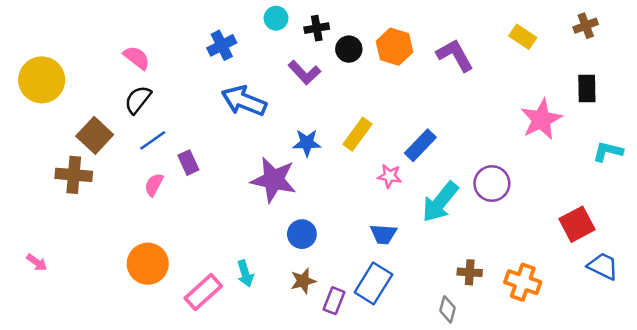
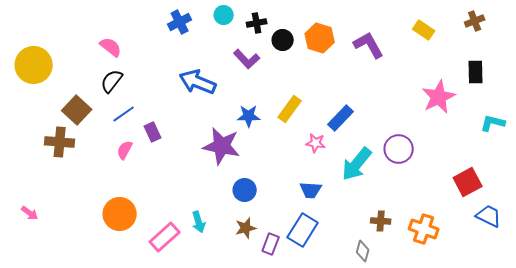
blue cross: (222, 45) -> (180, 22), moved

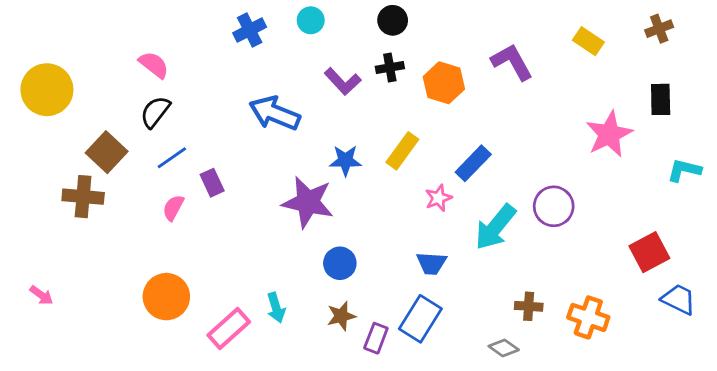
black cross: (257, 23) -> (390, 67), moved
orange hexagon: (320, 38) -> (444, 83), moved
black circle: (283, 40) -> (393, 20), moved
pink star: (316, 143) -> (438, 198), turned -30
gray diamond: (363, 251) -> (504, 348), turned -70

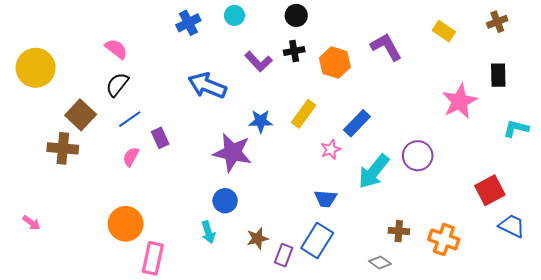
blue circle: (340, 263) -> (225, 201), moved
pink rectangle: (229, 328) -> (153, 258), moved, turned -36

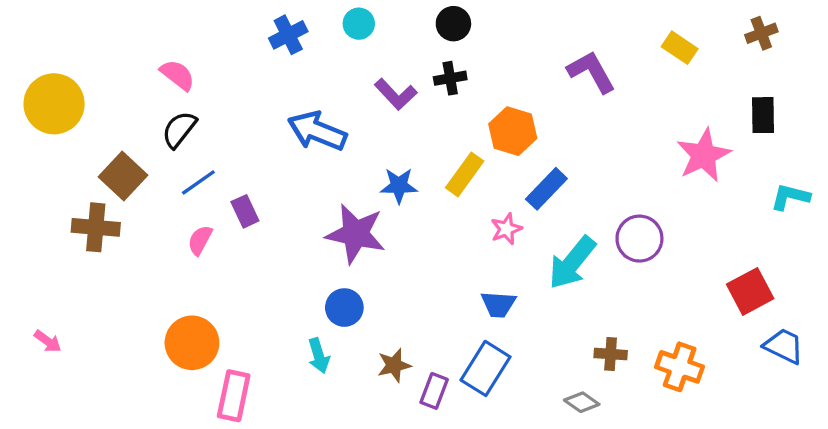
orange hexagon: (335, 63) -> (513, 131), moved

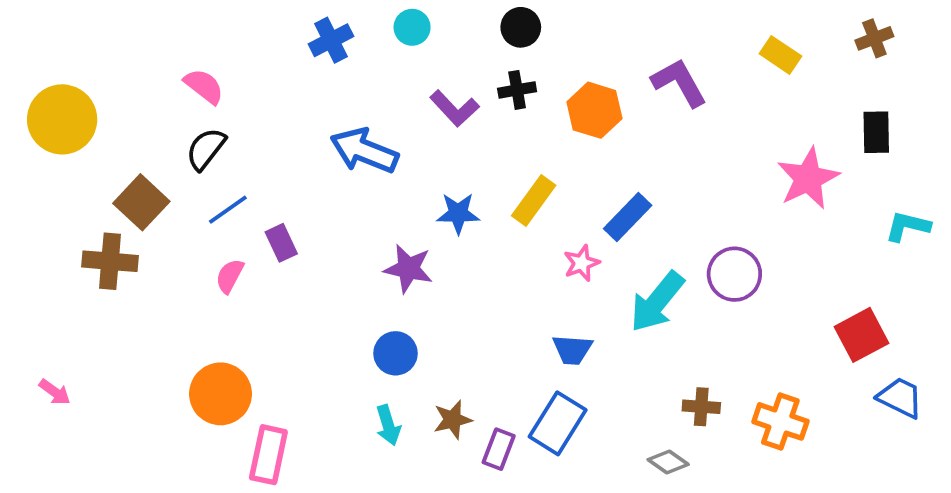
orange hexagon: (513, 131) -> (594, 110), moved
purple star: (356, 234) -> (408, 269), size x0.7
cyan arrow: (319, 356) -> (388, 425), moved

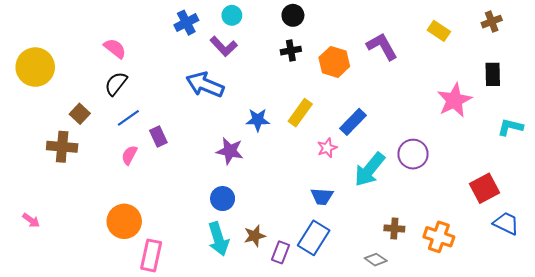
purple L-shape: (454, 108) -> (224, 46), moved
brown square: (141, 202) -> (80, 114), size x0.7
cyan arrow: (388, 425) -> (218, 239), size x1.5

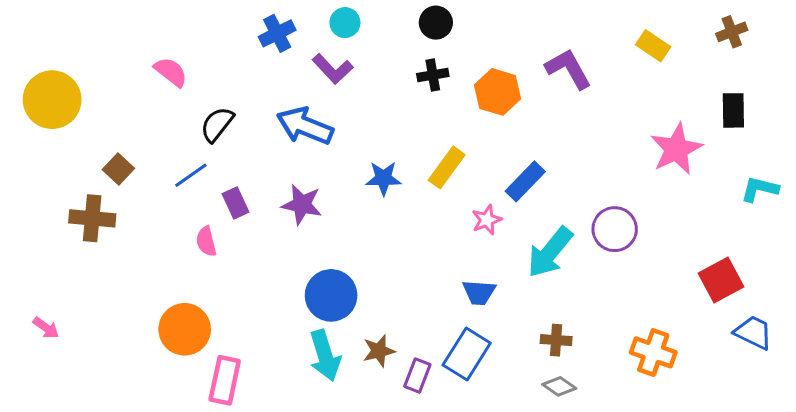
black semicircle: (116, 84) -> (217, 124), moved
purple star: (230, 151) -> (302, 204), moved
pink semicircle: (129, 155) -> (206, 241), moved, turned -42
blue circle: (223, 199) -> (331, 295), size x1.4
brown cross: (394, 229) -> (556, 340), moved

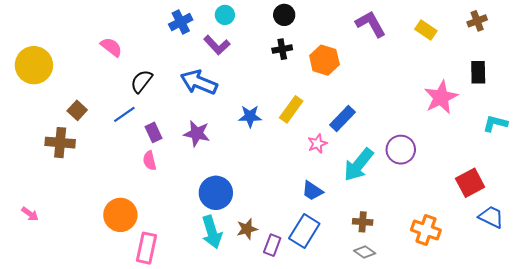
purple L-shape: (568, 69) -> (371, 24), moved
pink semicircle: (206, 241) -> (150, 161), moved
blue trapezoid: (479, 292) -> (312, 191), turned 30

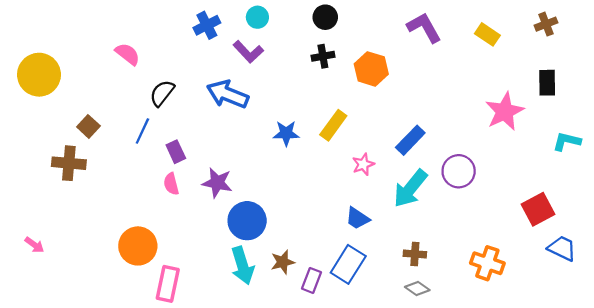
blue line: (124, 114) -> (142, 131), turned -30
blue rectangle: (342, 118) -> (410, 140), moved
purple star: (197, 133) -> (217, 183), moved

